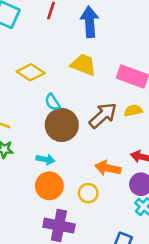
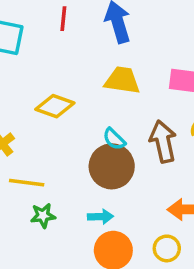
cyan semicircle: (53, 102) -> (114, 139), moved
brown arrow: (103, 115) -> (163, 142), turned -48

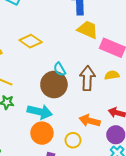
yellow trapezoid: (122, 80) -> (88, 30), moved
cyan arrow: (100, 217) -> (40, 112), size x1.6

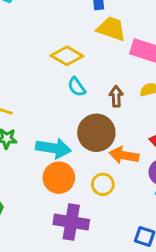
yellow diamond: (31, 41) -> (67, 56), moved
brown arrow: (87, 78) -> (116, 96), size x0.6
brown circle: (54, 85) -> (96, 133), moved

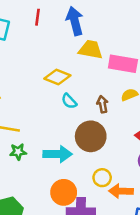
orange arrow: (124, 155) -> (121, 191), moved
orange circle: (59, 178) -> (64, 192), moved

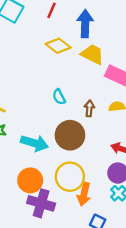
yellow diamond: (57, 77) -> (58, 46), moved
yellow circle: (102, 178) -> (70, 177), size x1.6
orange arrow: (121, 191) -> (84, 194), turned -95

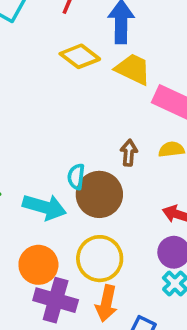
cyan semicircle: (59, 97) -> (76, 177), moved, turned 35
orange arrow: (84, 194) -> (106, 303), moved

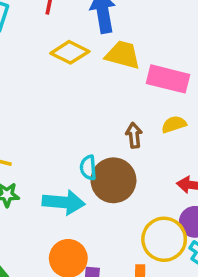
yellow circle: (100, 259) -> (164, 239), moved

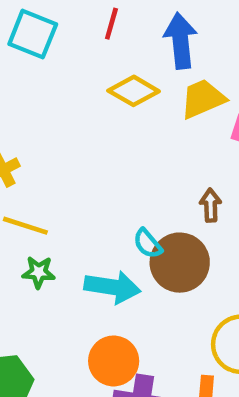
yellow trapezoid: (123, 55) -> (203, 99), turned -42
cyan semicircle: (88, 168) -> (148, 244), turned -40

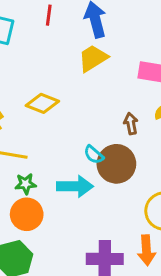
yellow diamond: (134, 91) -> (42, 103), moved
yellow trapezoid: (203, 99) -> (93, 58), moved
orange circle: (114, 361) -> (27, 214), moved

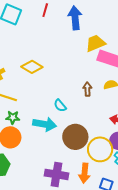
yellow trapezoid: (93, 58) -> (95, 43), moved
brown circle: (116, 164) -> (75, 137), moved

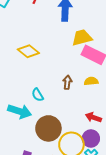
yellow diamond: (32, 67) -> (28, 51), moved

